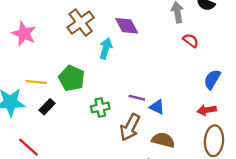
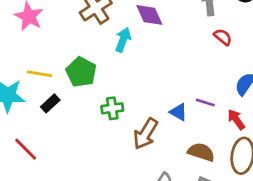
purple line: (137, 98) -> (205, 102), moved
red arrow: (207, 110) -> (236, 119), turned 60
brown semicircle: (163, 140) -> (201, 152), moved

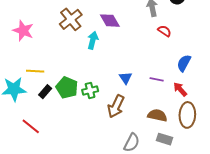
green pentagon: (81, 72) -> (67, 88), moved
blue triangle: (178, 112) -> (126, 78), moved, turned 32

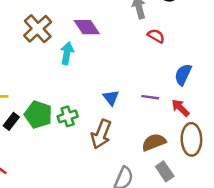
brown semicircle: (157, 115) -> (154, 142), turned -30
gray rectangle: (164, 139) -> (165, 171), turned 42

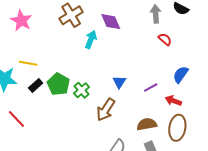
purple line: (150, 97) -> (151, 88), turned -48
red arrow: (180, 108) -> (173, 101), turned -35
green cross: (68, 116) -> (82, 90), turned -35

